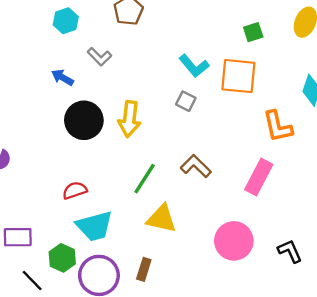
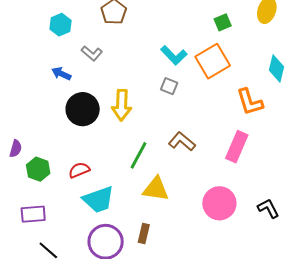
orange square: (238, 76) -> (213, 61), turned -32
green hexagon: (62, 258) -> (38, 169), moved

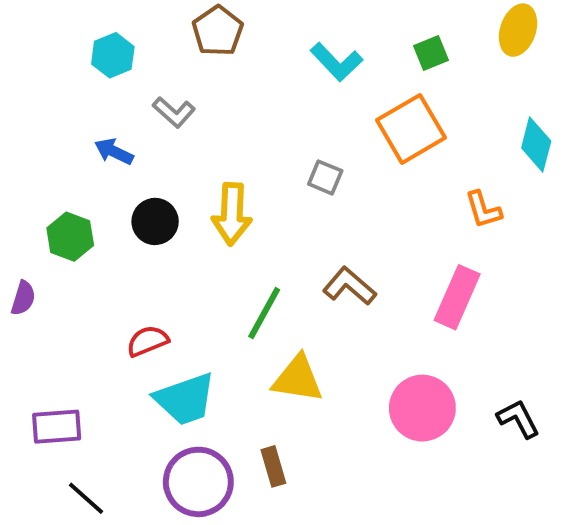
cyan L-shape: (174, 55) -> (336, 62), moved
orange L-shape: (250, 102) -> (483, 210), size x0.7
black circle: (83, 109) -> (155, 221), size x0.7
green hexagon: (38, 169) -> (70, 237), moved
brown rectangle: (144, 234) -> (273, 466), turned -30

